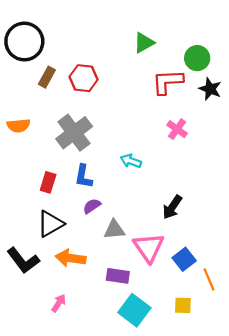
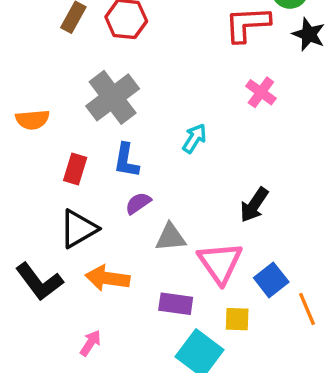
orange semicircle: (18, 126) -> (32, 120), moved
cyan arrow: (131, 161) -> (194, 138), turned 102
yellow square: (183, 305) -> (237, 319), moved

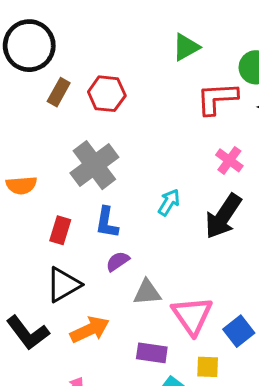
black arrow: (254, 205) -> (223, 216), moved, size x1.4
orange arrow: (107, 278) -> (90, 330), turned 147

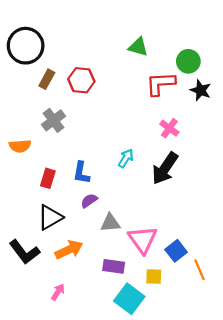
green triangle: (186, 47) -> (138, 47), turned 45
gray cross: (94, 165) -> (53, 120), moved, size x0.7

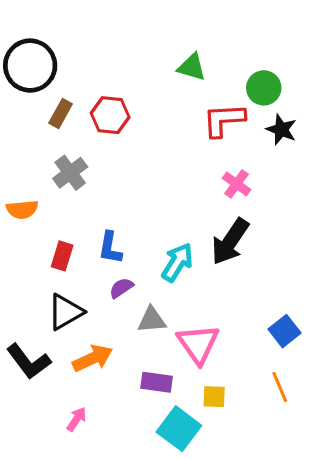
cyan arrow: (126, 158) -> (177, 262), moved, size x1.4
blue square: (176, 251) -> (285, 331), moved

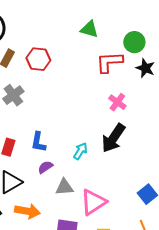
cyan arrow: (177, 262) -> (80, 151), size x0.7
pink triangle: (198, 344) -> (93, 202), turned 32
orange arrow: (93, 358) -> (27, 211), turned 35

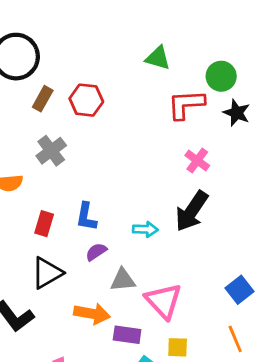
cyan arrow: (80, 151) -> (145, 229), turned 60
pink triangle: (93, 202) -> (164, 301), turned -40
orange arrow: (27, 211) -> (92, 314), moved

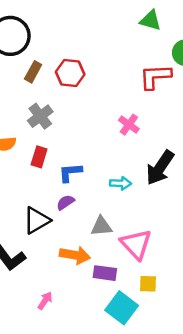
green triangle: (158, 58) -> (150, 20), moved
pink cross: (197, 161) -> (129, 125), moved
blue L-shape: (86, 217) -> (70, 172), turned 75
red rectangle: (44, 224) -> (39, 157), moved
purple semicircle: (96, 252) -> (65, 202), moved

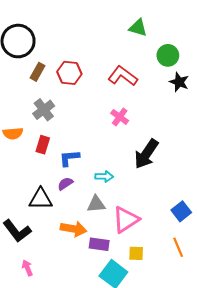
red L-shape: (155, 77) -> (123, 76), moved, turned 40
cyan arrow: (120, 183) -> (104, 176), moved
black triangle: (37, 220) -> (41, 199), turned 30
pink triangle: (136, 244) -> (126, 220), turned 40
pink arrow: (45, 301) -> (27, 268), moved, turned -56

